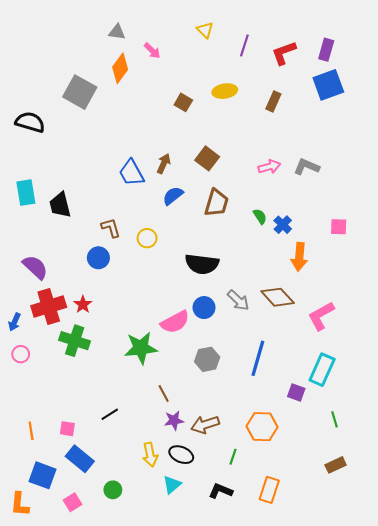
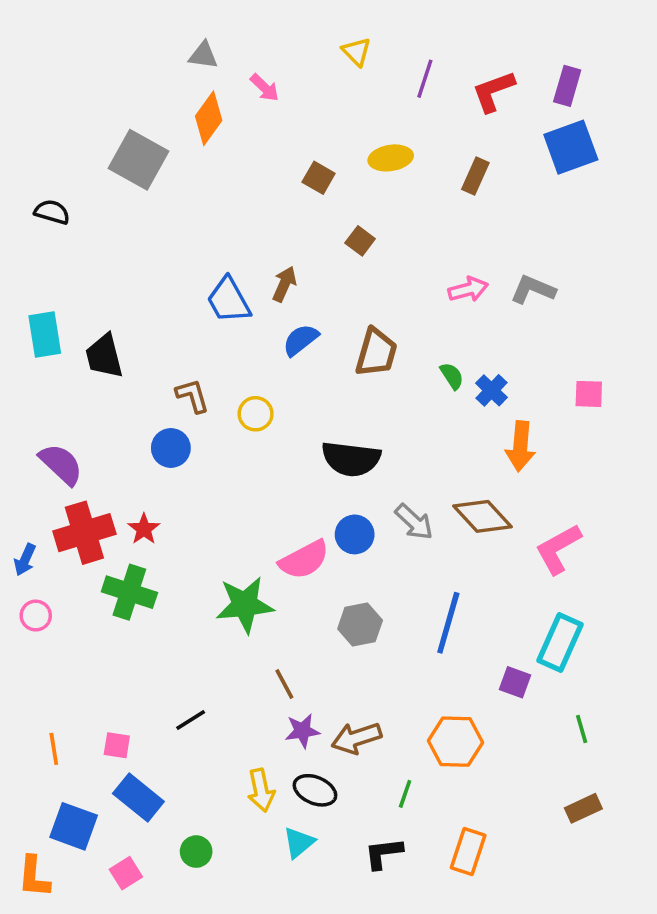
black semicircle: (30, 122) -> (52, 212), size x0.7
brown square: (207, 158) -> (360, 241), moved, size x0.7
black L-shape: (221, 491) -> (383, 853), turned -30

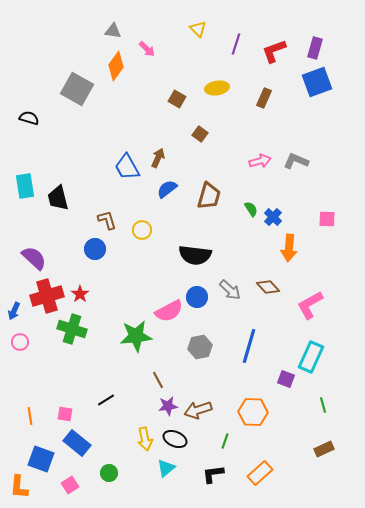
brown diamond: (483, 516) -> (268, 287), size x0.7
orange rectangle: (468, 852) -> (260, 473), turned 30

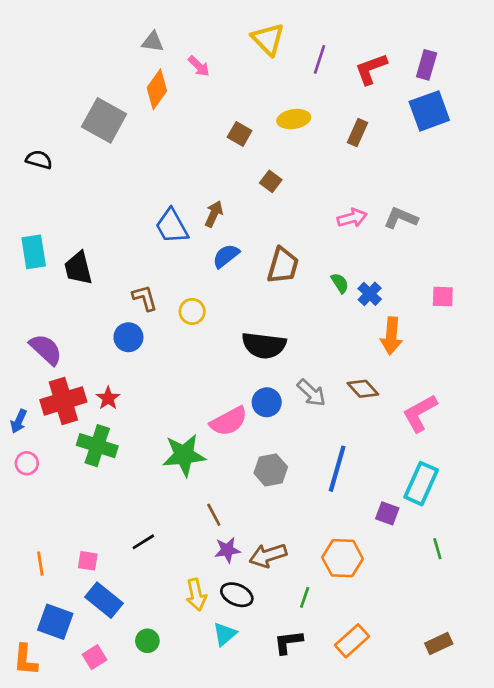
yellow triangle: (198, 29) -> (268, 39), size x1.5
brown rectangle: (324, 449) -> (439, 643), moved

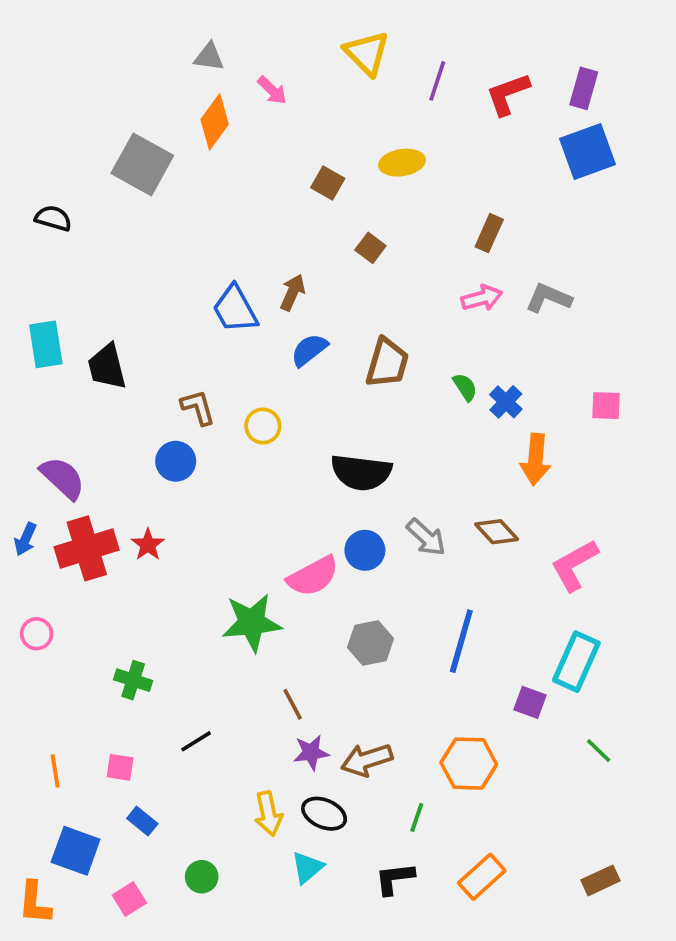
brown rectangle: (357, 133) -> (489, 233), moved
blue arrow: (19, 421) -> (25, 539), moved
green cross: (97, 446) -> (133, 680), moved, size x0.7
green line: (437, 549) -> (599, 751), turned -30
blue rectangle: (104, 600) -> (142, 821), size x0.6

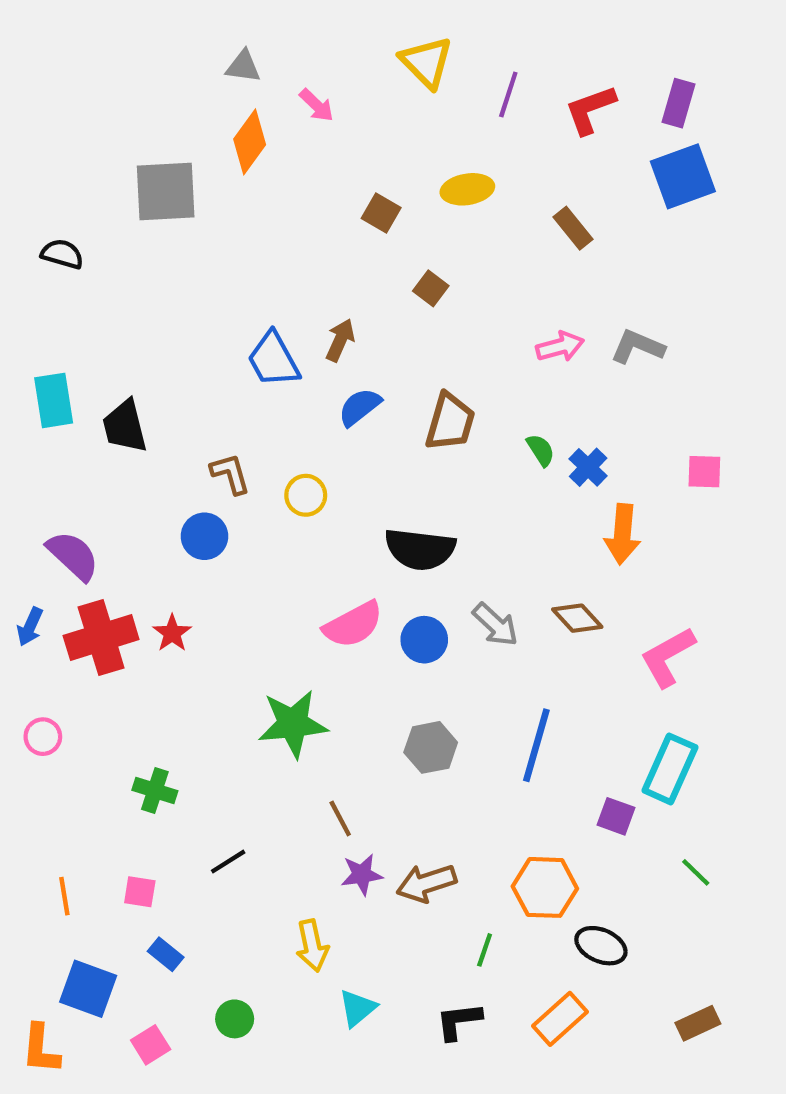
gray square: (142, 164) -> (166, 191), turned -32
brown rectangle: (489, 233) -> (573, 228), moved, turned -63
pink semicircle: (313, 576) -> (353, 625), moved
black ellipse: (324, 814) -> (601, 946), moved

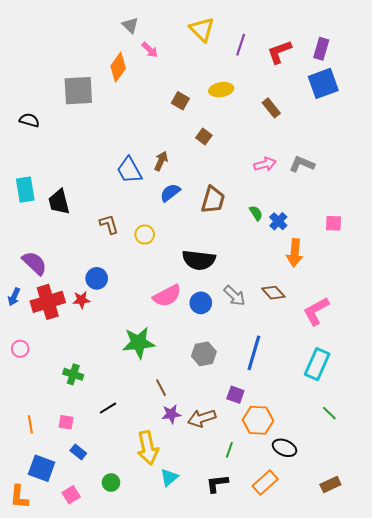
gray triangle: (243, 66) -> (130, 25), moved, turned 36
blue circle: (204, 536) -> (97, 278), moved
red star: (172, 633) -> (81, 300), turned 30
purple square: (616, 816) -> (235, 395), moved
yellow arrow: (312, 946) -> (148, 448), size x1.4

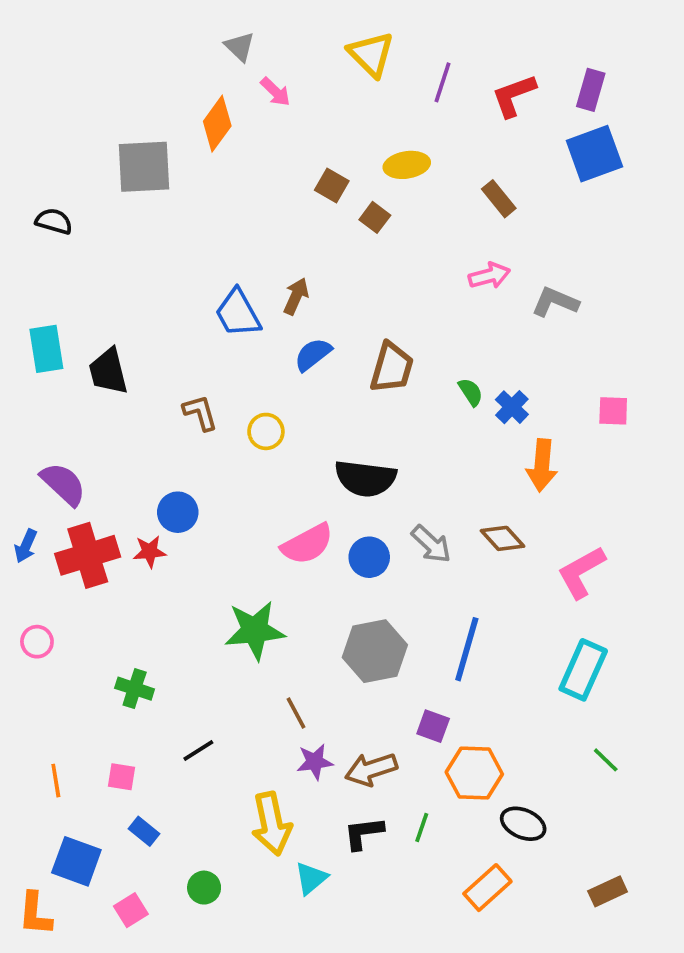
brown square: (204, 137) -> (375, 217), moved
pink arrow: (265, 164) -> (489, 276), moved
gray hexagon: (204, 354) -> (375, 651), size x1.4
black L-shape: (217, 484) -> (364, 833), moved

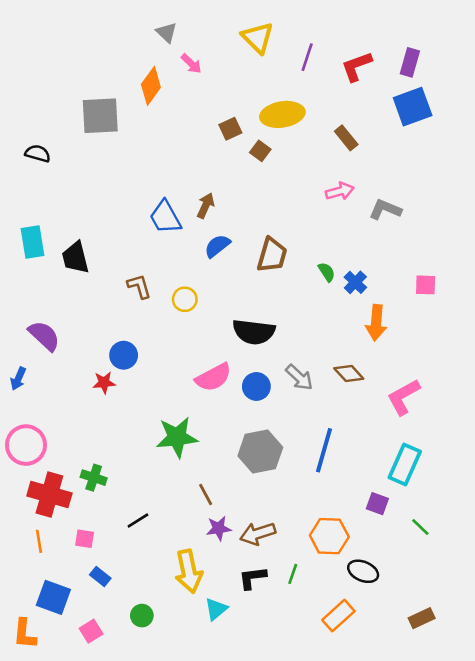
yellow ellipse: (407, 165) -> (282, 114), size x1.4
brown square: (332, 186) -> (230, 129), turned 35
red cross: (88, 555) -> (49, 495), moved, turned 33
pink circle: (37, 642) -> (26, 445), size x1.8
purple square: (433, 726) -> (377, 504), moved

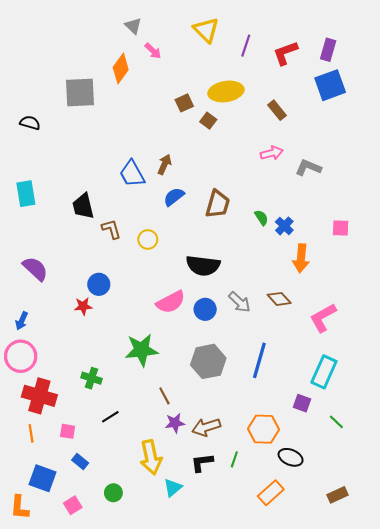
black trapezoid: (75, 258) -> (83, 206), moved
blue arrow: (18, 379) -> (22, 321), moved
green cross: (94, 478) -> (92, 378), moved

